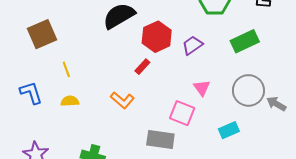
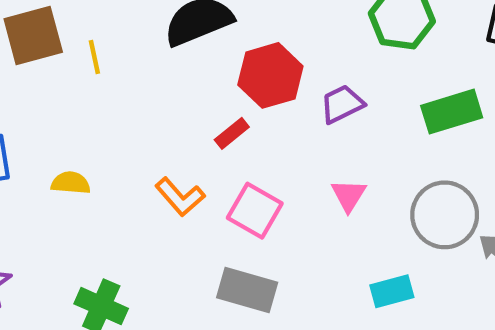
yellow line: (66, 69) -> (94, 57), moved
pink square: (182, 113) -> (255, 211), moved

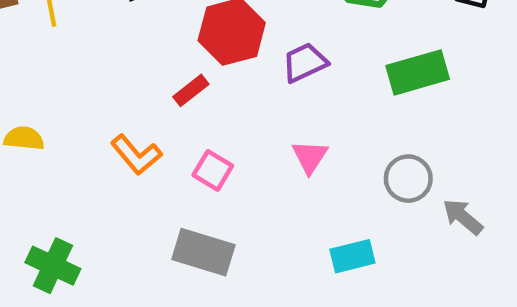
pink square: (255, 211) -> (213, 170), size x0.7
gray circle: (445, 215) -> (408, 179), size x0.7

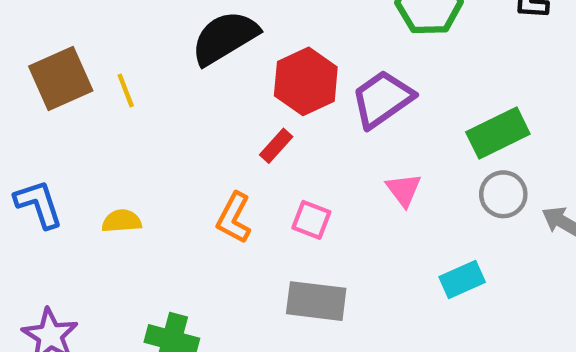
purple trapezoid: (305, 63) -> (382, 99), size x1.4
green rectangle: (418, 72) -> (498, 133), moved
orange L-shape: (136, 155) -> (234, 218), turned 78

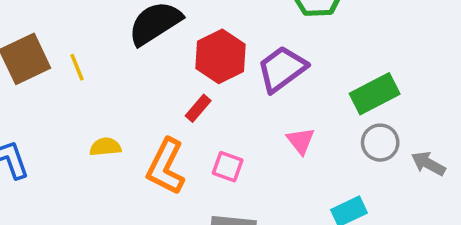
orange L-shape: (234, 218) -> (166, 167), size x1.4
yellow semicircle: (122, 221) -> (105, 147), moved

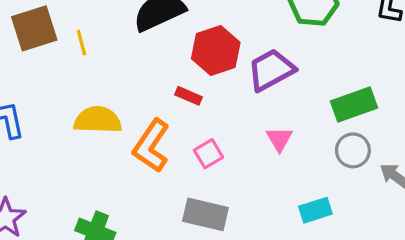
red rectangle: (198, 108) -> (189, 96), turned 65
yellow semicircle: (105, 147) -> (98, 120), size x1.6
pink square: (228, 167) -> (209, 154), turned 32

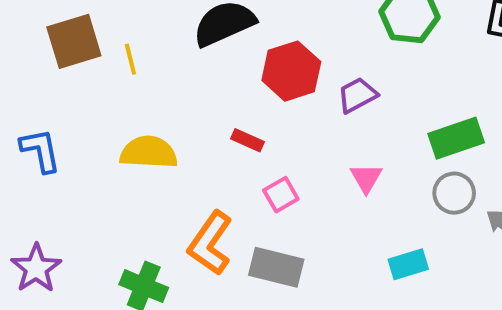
purple trapezoid: (271, 70) -> (357, 95), size x0.7
red rectangle: (189, 96) -> (247, 140), moved
orange L-shape: (151, 146) -> (210, 243), moved

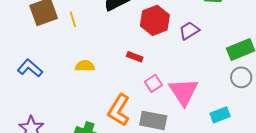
blue L-shape: (40, 150) -> (30, 68), turned -35
yellow semicircle: (149, 152) -> (85, 66), size x0.7
pink triangle: (366, 178) -> (184, 92), moved, size x1.8

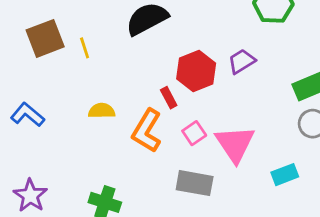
red hexagon: (155, 20) -> (196, 71), moved
red rectangle: (135, 57) -> (169, 98), turned 42
orange L-shape: (119, 110) -> (147, 131), moved

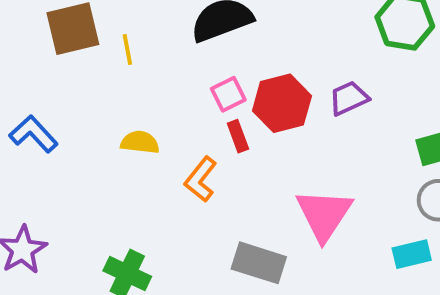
orange L-shape: (147, 131) -> (201, 179), size x0.7
pink square: (194, 133) -> (228, 94), moved
cyan rectangle: (285, 175) -> (412, 254), moved

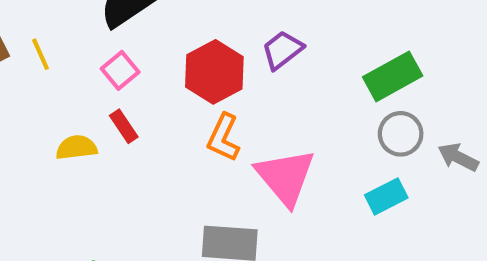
pink square: (228, 94) -> (120, 70), moved
red rectangle: (238, 136) -> (124, 126), moved
orange L-shape: (201, 179) -> (223, 138), moved

